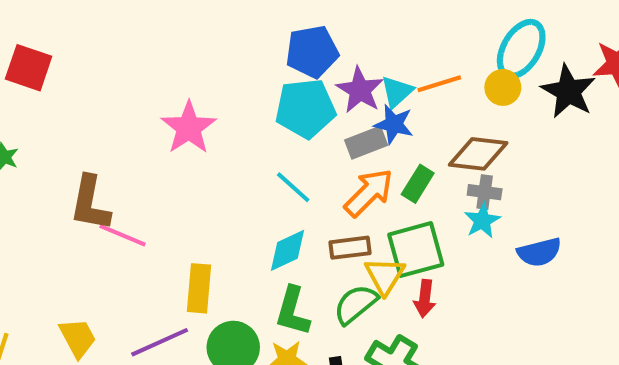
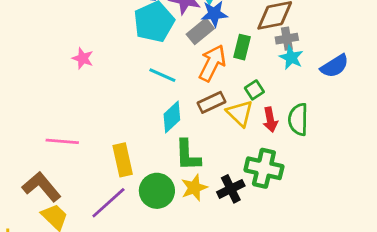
pink star: (189, 128) -> (83, 58), size x0.6
brown L-shape: (90, 203) -> (41, 187), moved, turned 147
green square: (416, 250) -> (254, 90), size x0.5
green semicircle: (356, 304) -> (298, 119), moved, turned -32

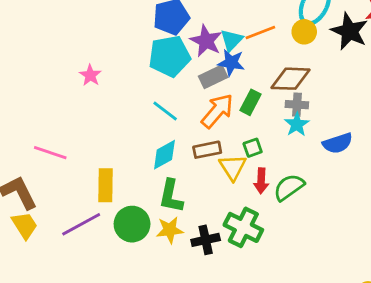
green semicircle: (298, 119) -> (289, 187), turned 40

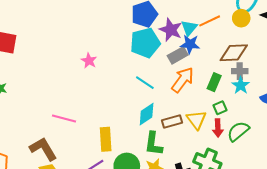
green rectangle: (251, 102) -> (214, 82), moved
green square: (253, 148) -> (220, 108), moved
brown rectangle: (207, 150) -> (172, 122), moved

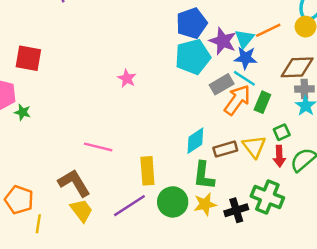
gray rectangle: (178, 55) -> (222, 84), moved
green rectangle: (214, 82) -> (262, 102), moved
cyan line: (145, 83) -> (244, 78), moved

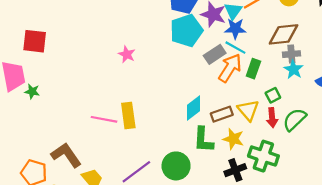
yellow rectangle: (147, 171) -> (128, 116), moved
brown L-shape: (74, 183) -> (66, 155), moved
yellow star: (205, 204) -> (233, 139), moved, turned 30

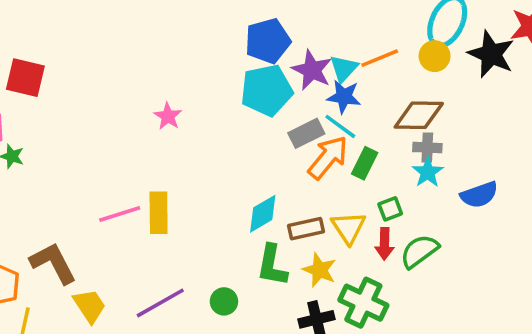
pink line: (104, 119) -> (120, 214), turned -35
green circle: (176, 166) -> (224, 301), size x0.6

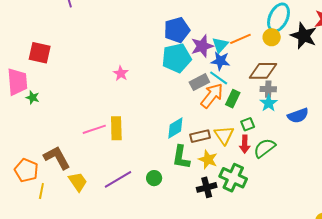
purple star: (312, 70) -> (202, 46), turned 30

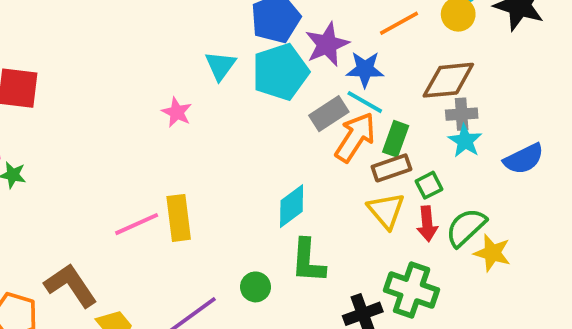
cyan triangle: (220, 45) -> (220, 66), moved
brown rectangle: (200, 136) -> (391, 168), moved
yellow star: (208, 159) -> (492, 253), moved
green circle: (154, 178) -> (256, 287), moved

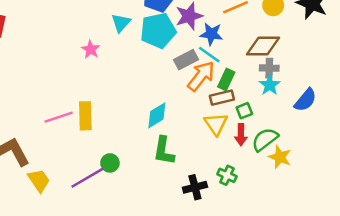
blue semicircle: (524, 159) -> (305, 100), turned -30
green circle: (256, 287) -> (110, 163), moved
green cross: (412, 290) -> (227, 175), size x0.6

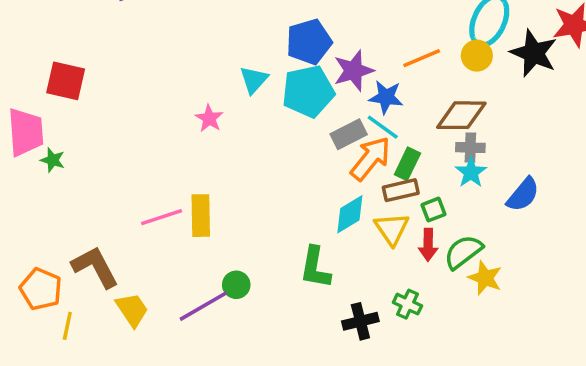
cyan diamond: (157, 115) -> (350, 214), moved

